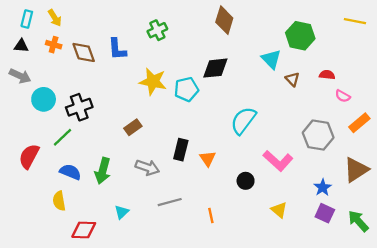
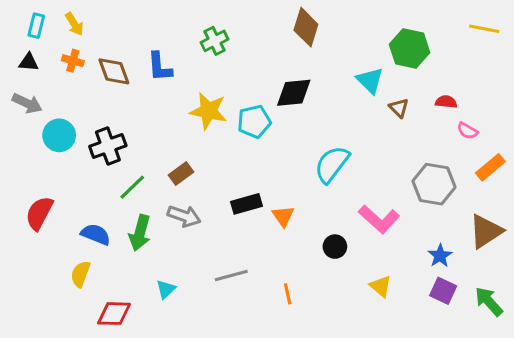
green line: (63, 137) -> (132, 187), moved
black rectangle: (181, 150) -> (247, 204), turned 60
gray arrow: (147, 167) -> (184, 216), moved
yellow semicircle: (59, 201) -> (80, 274), turned 30

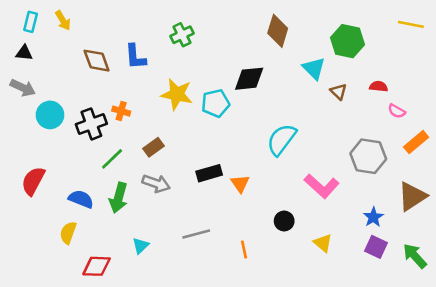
brown diamond: (306, 27) -> (278, 31), moved
orange cross: (73, 61) -> (121, 111), moved
black circle: (335, 247) -> (284, 221), moved

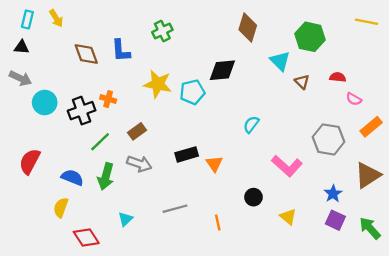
cyan semicircle: (282, 140) -> (251, 124), size x0.6
red diamond: (97, 266) -> (86, 237), turned 55

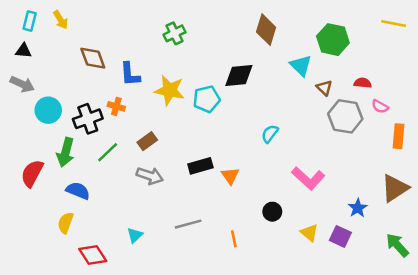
blue L-shape: (121, 51) -> (130, 74), moved
orange rectangle: (371, 127) -> (399, 136), turned -45
gray hexagon: (328, 139) -> (345, 116), moved
green arrow: (106, 176) -> (66, 152), moved
purple square: (335, 220) -> (340, 236), moved

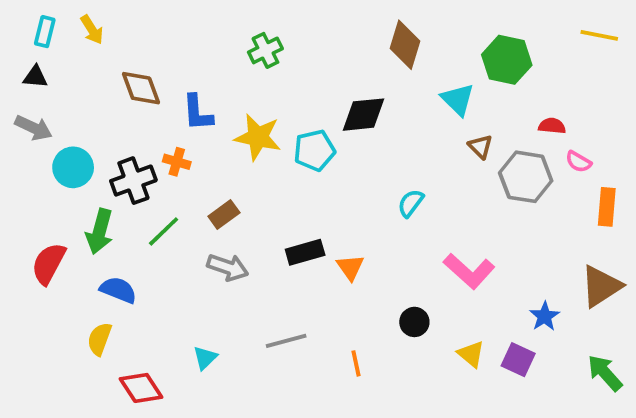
brown triangle: (324, 88) -> (480, 147), moved

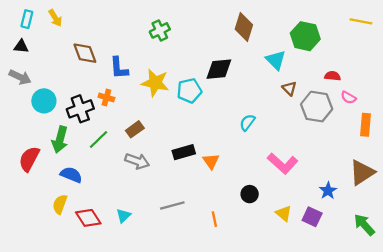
red diamond: (141, 388) -> (88, 218), moved

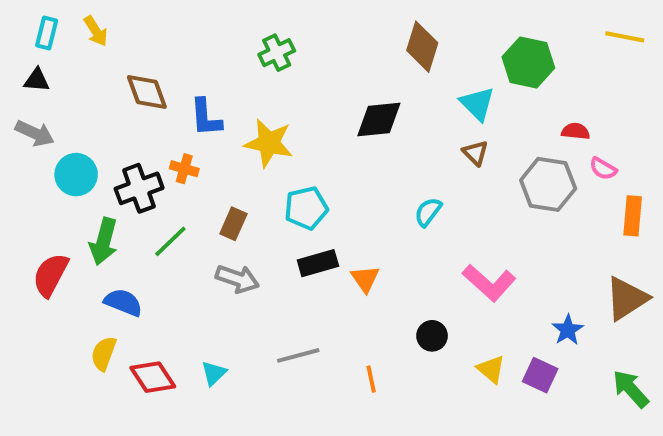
brown triangle: (289, 88) -> (475, 153), moved
cyan pentagon: (189, 91) -> (306, 208), moved
brown rectangle: (135, 129) -> (233, 224), turned -30

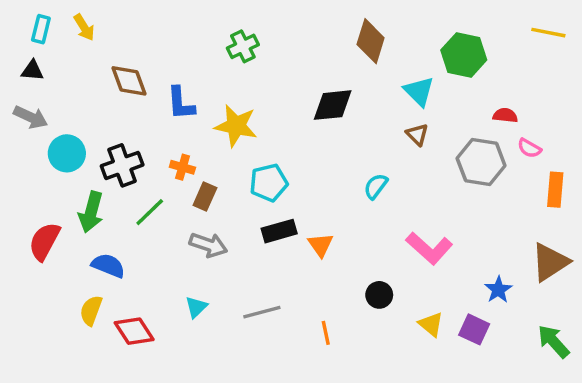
orange cross: (184, 169) -> (182, 167), moved
cyan triangle: (214, 373) -> (196, 307), moved

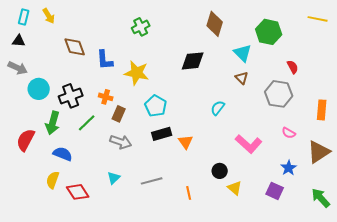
red semicircle: (505, 115) -> (293, 67), turned 56
pink semicircle: (529, 148) -> (289, 133), moved
cyan pentagon: (269, 183) -> (156, 106), turned -30
yellow triangle: (431, 324) -> (235, 188), moved

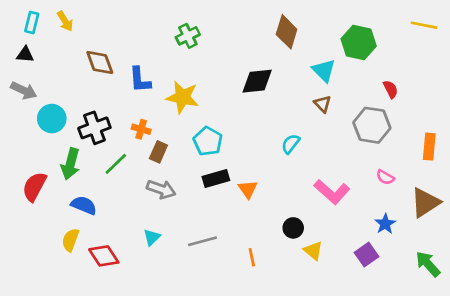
purple square: (275, 191) -> (367, 255), turned 30

